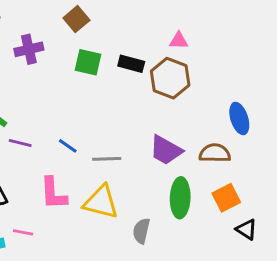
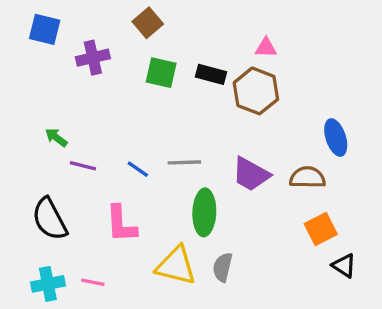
gray line: (107, 159) -> (184, 162), moved
green ellipse: (180, 198) -> (204, 212), moved
yellow triangle: (101, 202) -> (176, 266), moved
pink line: (23, 232) -> (93, 282), moved

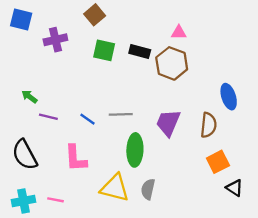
purple trapezoid: (251, 174) -> (168, 123), turned 84
brown semicircle: (307, 177) -> (208, 125), turned 95

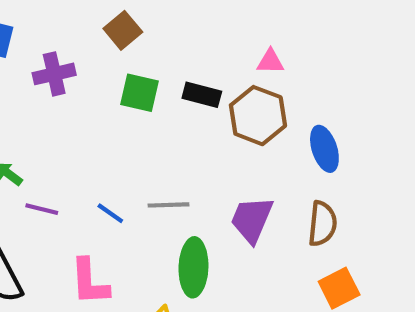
blue ellipse: (229, 97) -> (324, 149), moved

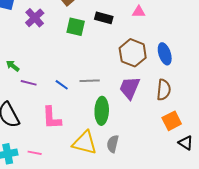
purple cross: (54, 74) -> (35, 18), turned -30
black rectangle: (202, 95) -> (104, 18), moved
brown hexagon: (258, 116) -> (133, 53), moved

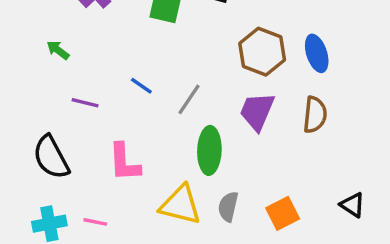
green arrow: (13, 66) -> (58, 50), moved
gray line: (90, 81) -> (189, 99), turned -54
blue line: (62, 85) -> (141, 86), moved
orange square: (172, 121) -> (283, 213), moved

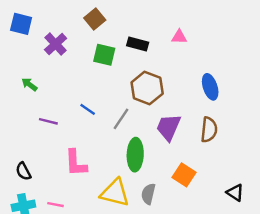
brown hexagon: (262, 52) -> (147, 88), moved
black semicircle: (51, 157) -> (23, 171), moved, size x0.6
orange square: (283, 213) -> (184, 175), moved, turned -30

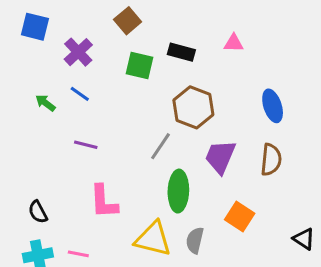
blue line: (88, 109) -> (80, 94), moved
purple line: (48, 121) -> (86, 145), moved

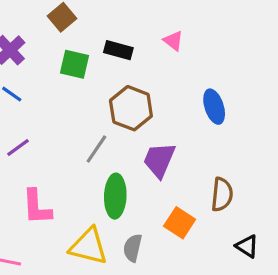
pink triangle: (234, 43) -> (173, 41), turned 36
purple line: (86, 145) -> (18, 147), turned -50
brown semicircle: (271, 160) -> (222, 194), moved

